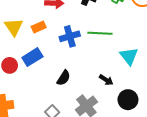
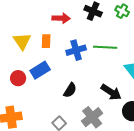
orange rectangle: (39, 27) -> (46, 41), turned -64
black arrow: (106, 80) -> (111, 92), size x1.5

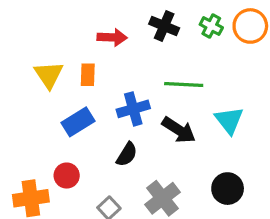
blue cross: (76, 50) -> (133, 109), moved
red circle: (18, 78) -> (67, 176), moved
black arrow: (111, 92) -> (179, 130), moved

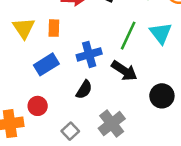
green line: (184, 85) -> (128, 36), turned -68
cyan triangle: (229, 120) -> (161, 33), moved
black circle: (228, 189) -> (162, 96), moved

